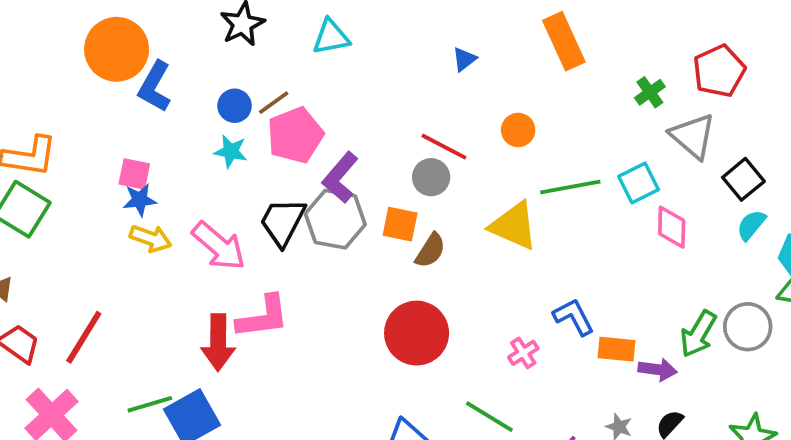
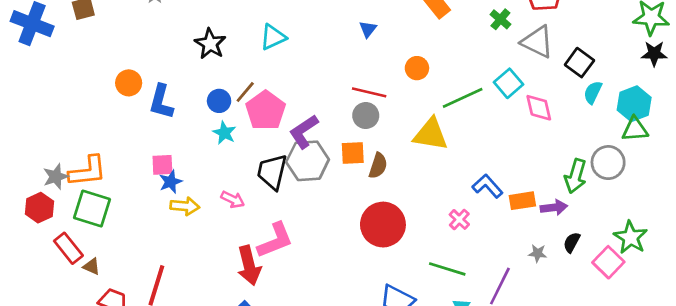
orange circle: (117, 49) -> (129, 83), size x0.6
cyan star: (231, 151) -> (224, 133), turned 30
purple L-shape: (340, 177) -> (304, 131), turned 30
pink arrow: (219, 246) -> (233, 199), size x0.6

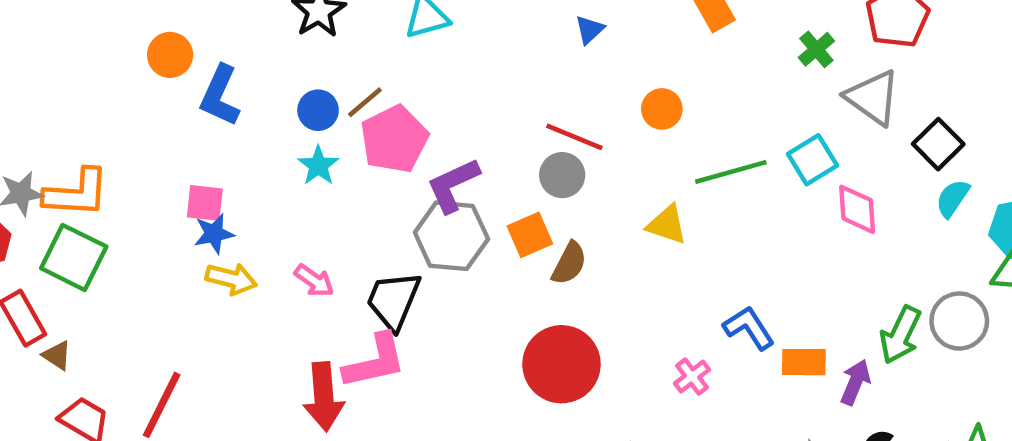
yellow triangle: (431, 134) -> (667, 225), size x0.7
orange square: (353, 153) -> (530, 235), turned -30
black trapezoid: (272, 172) -> (393, 301), moved
purple arrow: (554, 207) -> (855, 382), turned -70

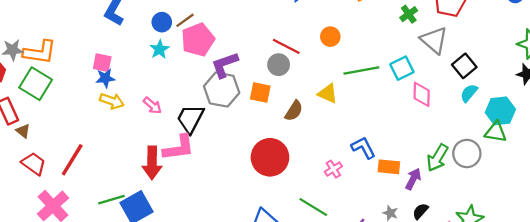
orange square: (530, 235) -> (260, 93), turned 30
brown semicircle: (569, 263) -> (294, 111), moved

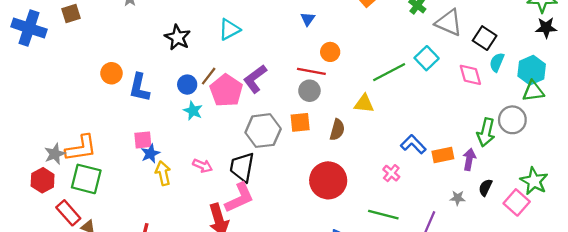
orange circle: (330, 37) -> (330, 52), moved
purple L-shape: (225, 65) -> (255, 79), moved
pink diamond: (422, 94) -> (470, 75), moved
yellow arrow: (112, 101) -> (163, 173), turned -105

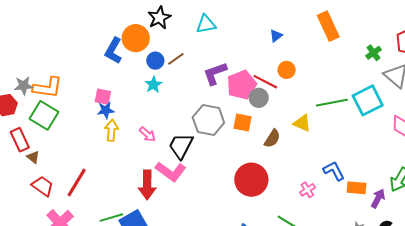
cyan square: (427, 58) -> (368, 100), size x1.4
orange circle: (111, 73) -> (136, 38), moved, size x1.4
pink pentagon: (226, 91) -> (242, 85), moved
pink L-shape: (239, 198) -> (171, 172), turned 44

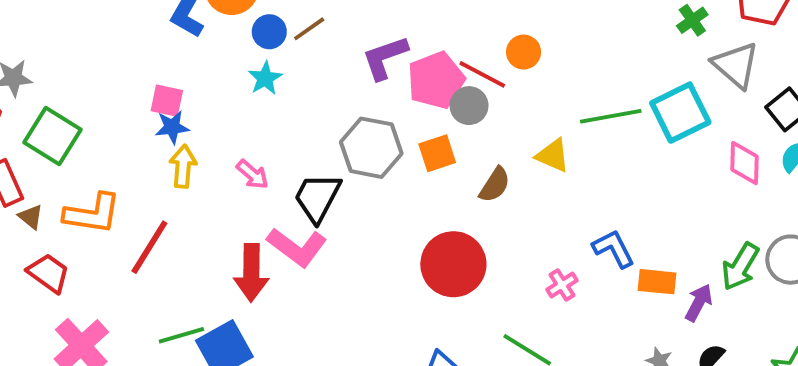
orange L-shape: (48, 88) -> (92, 214), moved
orange square: (242, 122) -> (437, 153), turned -30
red line: (77, 182) -> (149, 247), moved

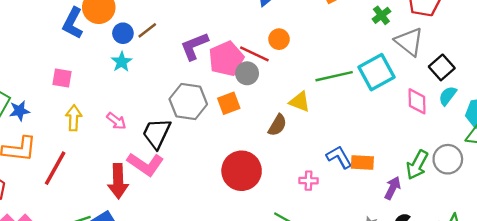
blue star: (172, 127) -> (19, 111), moved
brown semicircle: (495, 185) -> (277, 125), moved
orange rectangle: (657, 282) -> (362, 163), moved
pink cross: (562, 285) -> (309, 181), turned 36

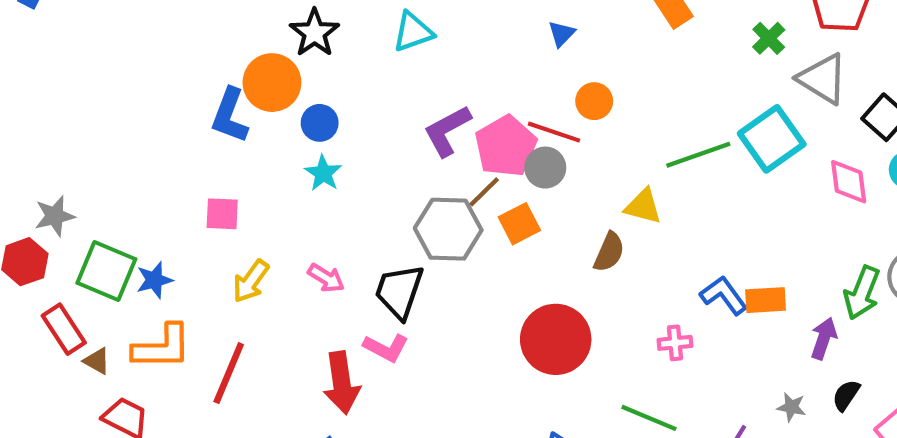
brown line: (147, 30) -> (484, 192), moved
yellow arrow: (74, 118) -> (251, 281), turned -140
pink L-shape: (145, 164) -> (386, 348), size x0.7

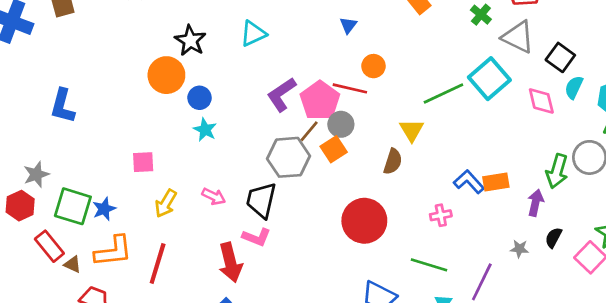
blue L-shape: (230, 116) -> (63, 106), moved
gray circle: (545, 168) -> (341, 124), moved
yellow triangle: (643, 206) -> (412, 130), turned 50

